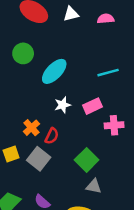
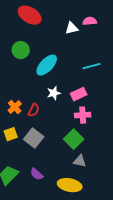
white triangle: (71, 14) -> (72, 28), moved
pink cross: (114, 125) -> (83, 115), moved
orange cross: (31, 128) -> (15, 107), moved
red semicircle: (52, 136) -> (34, 110), moved

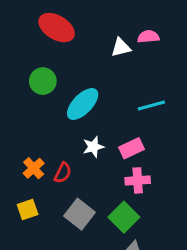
gray square: (34, 138) -> (80, 214), moved

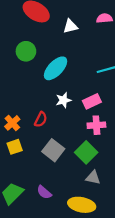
white triangle: (121, 47) -> (70, 26), moved
orange cross: (34, 168) -> (12, 123), moved

